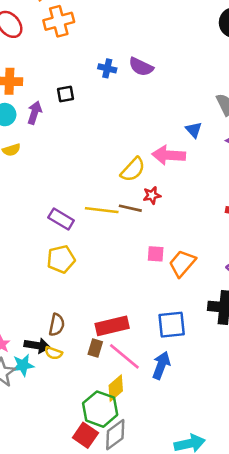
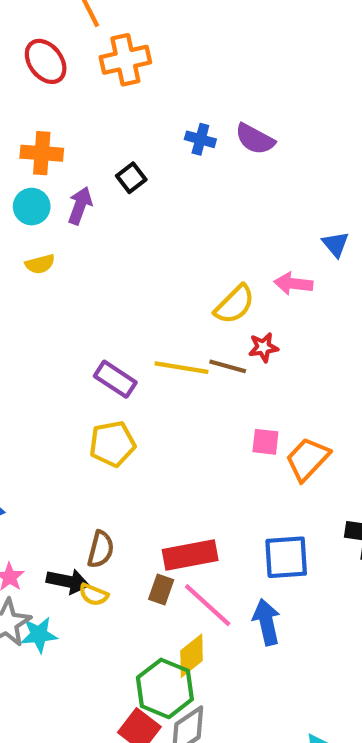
black square: (65, 94) -> (131, 178), turned -30
pink arrow: (169, 155) -> (293, 284), size x0.7
cyan star: (23, 365) -> (39, 635), moved
blue arrow: (161, 365) -> (266, 622), turned -36

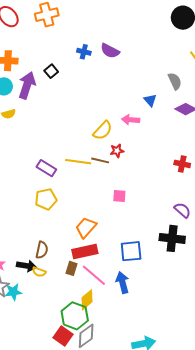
purple arrow: (80, 206) -> (27, 85), size x1.5
orange trapezoid: (308, 459) -> (86, 227), moved

